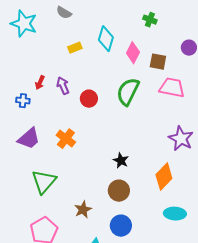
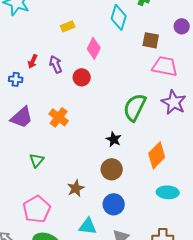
cyan diamond: (106, 39) -> (119, 17), moved
pink diamond: (133, 53) -> (94, 48), moved
green semicircle: (128, 92) -> (135, 107), moved
purple star: (181, 139) -> (174, 102), moved
green triangle: (44, 182) -> (37, 160), size x0.6

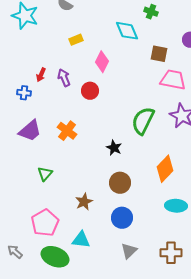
cyan diamond: (119, 17) -> (127, 31), turned -40
black star: (114, 139) -> (114, 148), moved
cyan triangle: (88, 226) -> (81, 240), moved

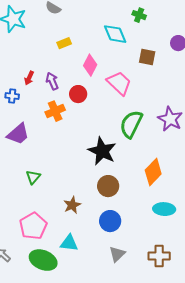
pink trapezoid: (173, 80) -> (119, 83), moved, turned 32
orange cross: (67, 131) -> (55, 111), moved, turned 30
black star: (114, 148) -> (102, 151), size x1.8

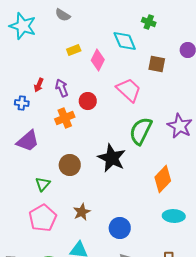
pink diamond: (90, 65) -> (98, 60), moved
brown circle: (108, 186) -> (70, 165), moved
pink pentagon: (33, 226) -> (43, 218), moved

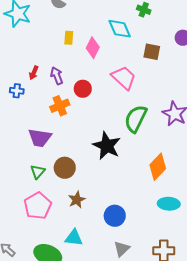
yellow rectangle: (74, 50) -> (69, 38), turned -64
purple trapezoid: (28, 141) -> (40, 138), moved, turned 50
brown circle: (70, 165) -> (65, 168), moved

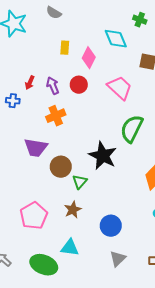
red circle: (83, 89) -> (79, 85), moved
brown circle: (65, 168) -> (61, 167), moved
green triangle: (38, 172) -> (80, 182), moved

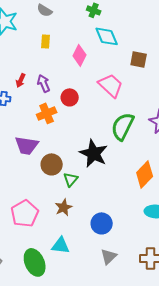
green cross: (140, 20) -> (94, 10), moved
yellow rectangle: (65, 48) -> (46, 41), moved
red circle: (79, 85) -> (70, 97), moved
green ellipse: (44, 265) -> (35, 262), turned 44

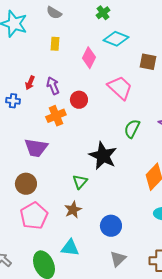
green cross: (94, 10) -> (103, 13), turned 32
cyan diamond: (107, 36) -> (116, 39), turned -45
green semicircle: (123, 126) -> (132, 129), size x0.7
brown circle: (52, 164) -> (26, 184), moved

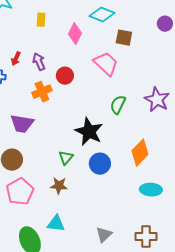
brown square: (148, 62) -> (124, 38), moved
brown star: (73, 210) -> (59, 186), turned 30
blue circle: (111, 226) -> (100, 164), moved

